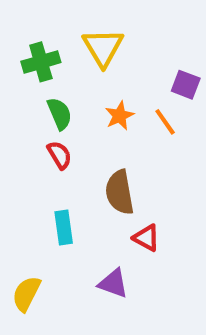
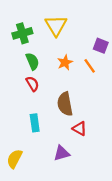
purple triangle: (113, 283) -> (62, 153), turned -36

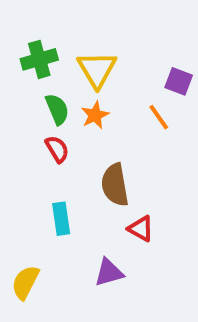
yellow triangle: (56, 25) -> (97, 69), moved
orange star: (65, 62) -> (95, 115), moved

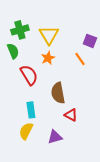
green semicircle: (57, 109) -> (13, 51), moved
red semicircle: (57, 149) -> (29, 75), size x1.5
yellow semicircle: (25, 282) -> (26, 131), moved

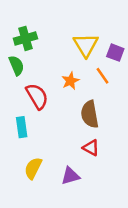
yellow triangle: (49, 35) -> (86, 45), moved
orange star: (48, 58) -> (70, 81), moved
brown semicircle: (58, 93) -> (90, 114), moved
cyan rectangle: (31, 110) -> (22, 127), moved

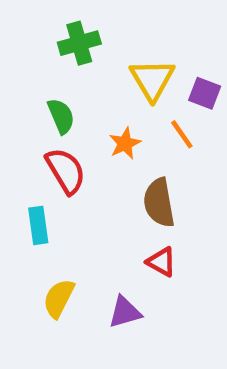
green cross: (25, 38) -> (79, 43), moved
green semicircle: (16, 65) -> (61, 116), moved

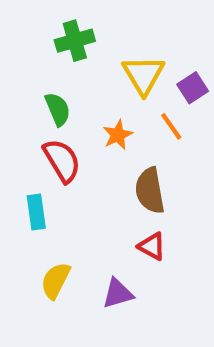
purple square: (205, 93) -> (193, 88), turned 36

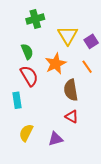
orange line: (171, 126) -> (87, 67), moved
orange star: (118, 135) -> (56, 64), size x1.5

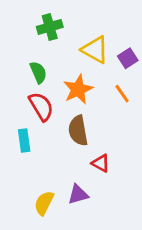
yellow triangle: (68, 35) -> (95, 50), turned -30
brown semicircle: (71, 90) -> (78, 131), moved
yellow semicircle: (26, 133) -> (44, 203), moved

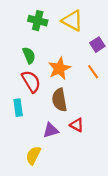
green cross: (50, 27) -> (38, 21), turned 30
yellow triangle: (95, 50) -> (72, 21), moved
purple triangle: (78, 194) -> (51, 130), moved

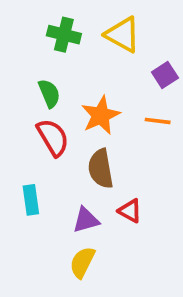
orange line: (93, 72) -> (158, 121), turned -48
cyan rectangle: (18, 108) -> (31, 200), moved
yellow semicircle: (33, 155) -> (82, 262), moved

